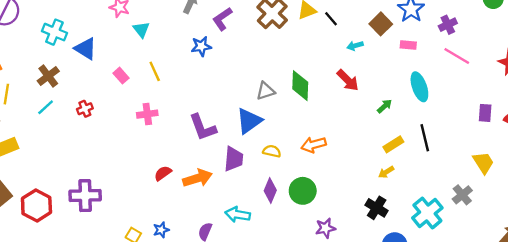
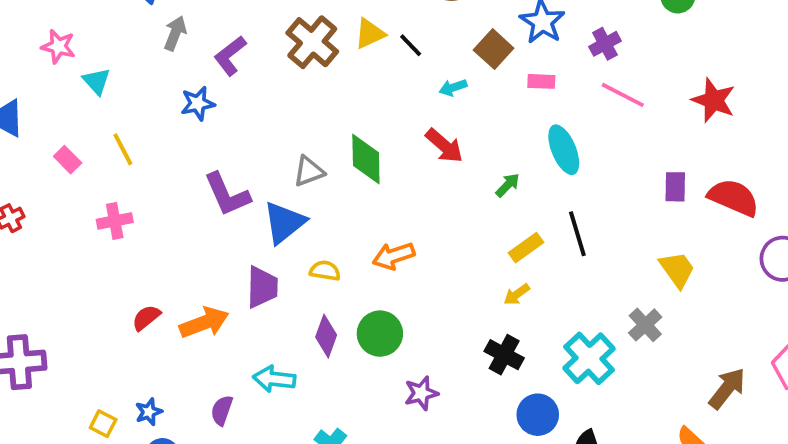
purple L-shape: (203, 127) -> (227, 194), moved

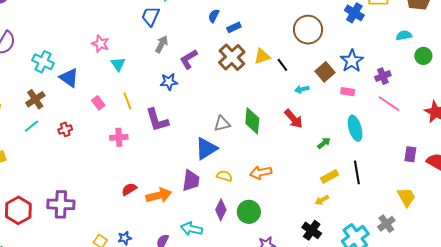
purple L-shape: (227, 194) -> (157, 120), moved

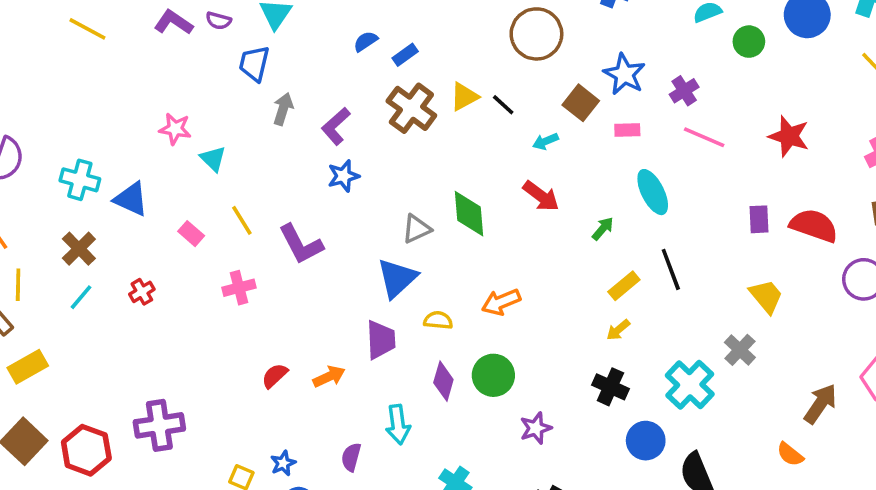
blue semicircle: (214, 16) -> (366, 41), turned 40
blue star: (169, 82) -> (343, 176), moved
orange arrow: (159, 195) -> (329, 377), size x0.7
cyan arrow: (191, 229) -> (398, 424), turned -100

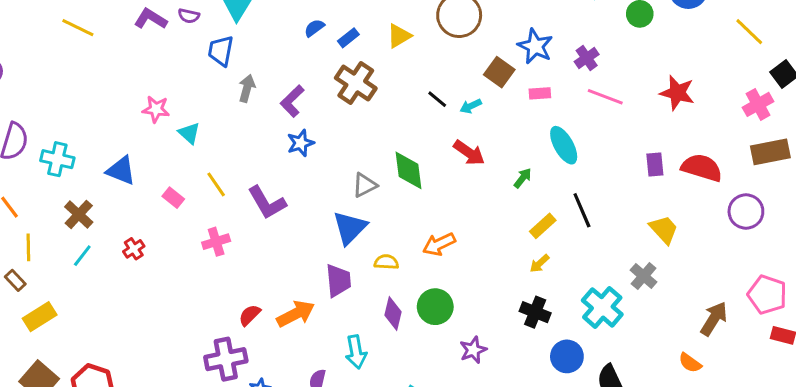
yellow triangle: (464, 97) -> (399, 36), moved
black line: (503, 105) -> (437, 99), moved
cyan cross: (80, 180) -> (57, 159), moved
orange arrow: (329, 377) -> (296, 314), size x1.4
purple cross: (159, 425) -> (226, 359), moved

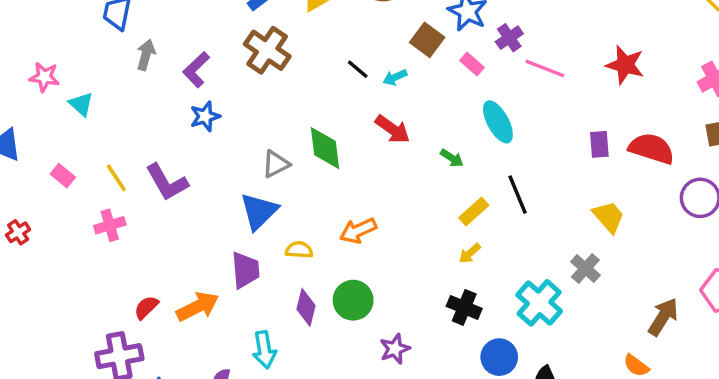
purple cross: (587, 58) -> (509, 38), moved
pink rectangle: (540, 93) -> (472, 64), turned 45
green arrow: (523, 178) -> (452, 158), turned 85
yellow line: (216, 184) -> (116, 178), moved

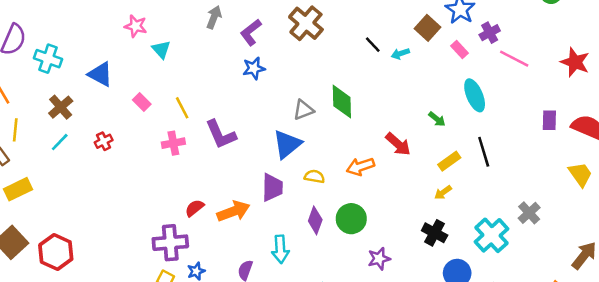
red arrow: (393, 129) -> (398, 144), moved
purple L-shape: (167, 182) -> (221, 134), moved
yellow trapezoid: (609, 217) -> (580, 174), moved

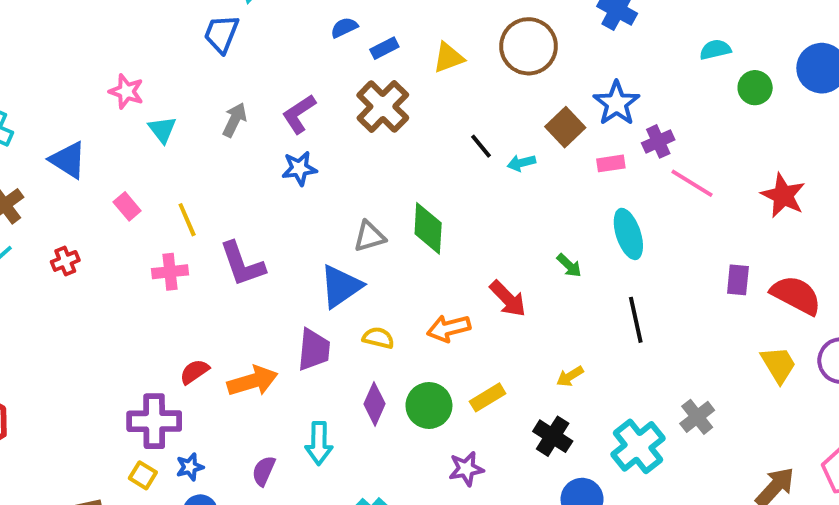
gray arrow: (214, 17) -> (235, 120), moved
pink rectangle: (459, 50) -> (611, 163), turned -60
yellow rectangle: (449, 161) -> (488, 397), moved

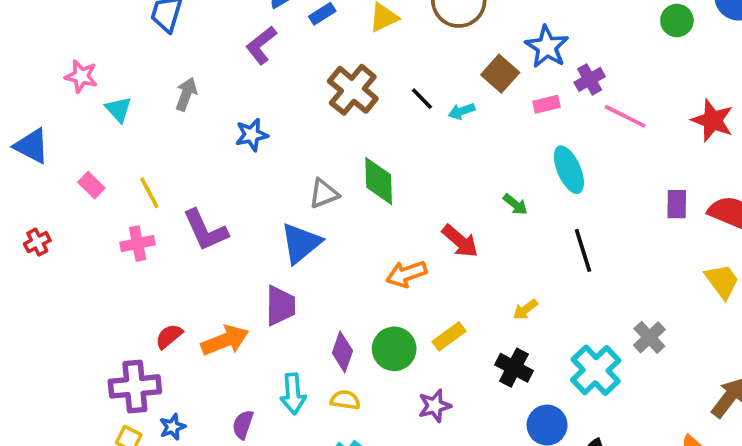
brown cross: (383, 106) -> (353, 90), moved
purple L-shape: (299, 114) -> (261, 45), moved
yellow semicircle: (378, 338) -> (345, 400), moved

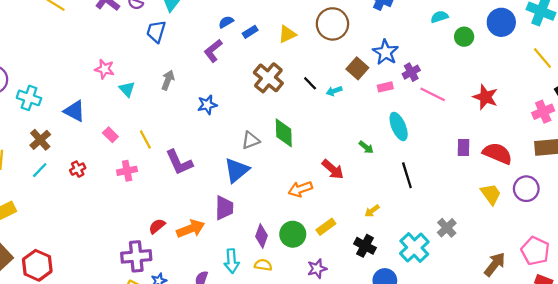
pink cross: (138, 244) -> (127, 171), moved

